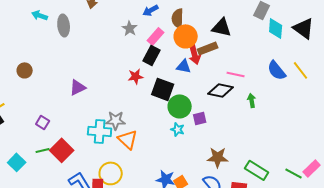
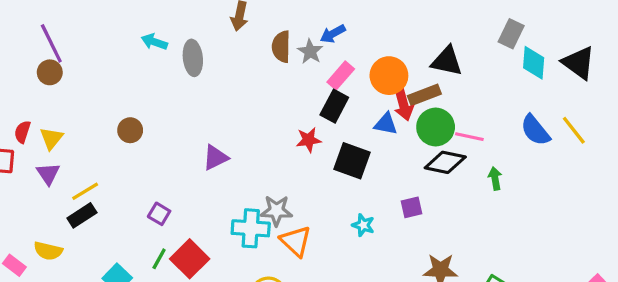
brown semicircle: (178, 18) -> (281, 47), moved
gray star: (130, 28) -> (310, 51), moved
green circle: (180, 106) -> (436, 127), moved
cyan star: (178, 129) -> (363, 225), moved
green line: (43, 150) -> (159, 259), turned -48

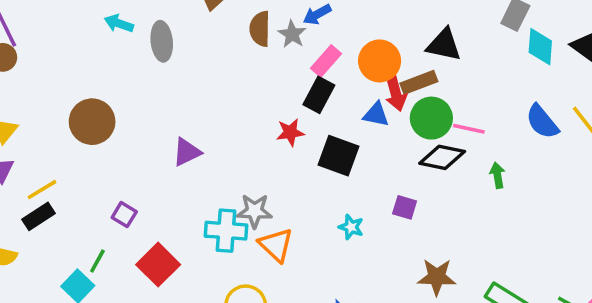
brown circle: (130, 130) -> (92, 122), size x1.6
purple square: (411, 207) -> (405, 207), turned 30
green line: (159, 259) -> (97, 261), moved

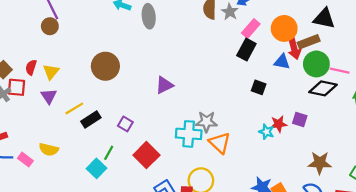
red star: (290, 132) -> (279, 124), moved
black square: (339, 156) -> (259, 87), size x0.6
black rectangle: (38, 216) -> (91, 120), moved

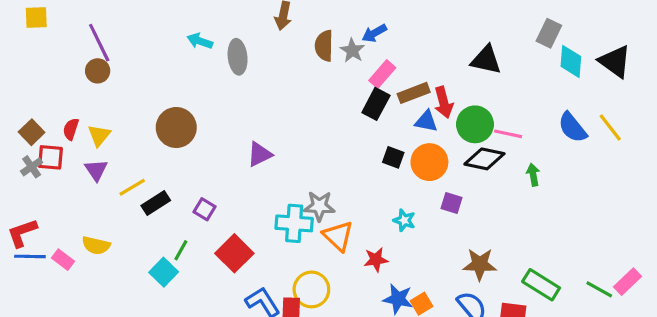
orange circle: (284, 28) -> (429, 162), moved
brown rectangle: (309, 42) -> (414, 93), moved
red star: (279, 124) -> (376, 260), moved

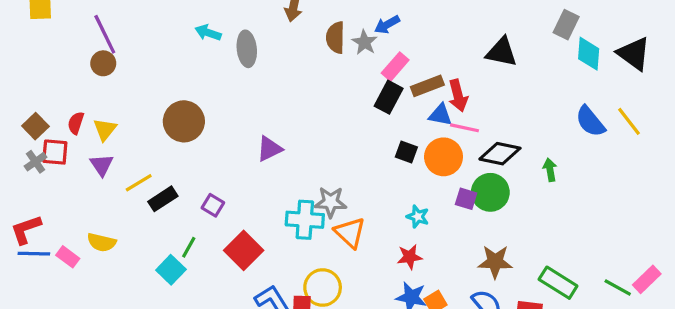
green circle: (475, 124) -> (490, 192), moved
pink line: (508, 134) -> (464, 128), moved
red star: (376, 260) -> (410, 257), moved

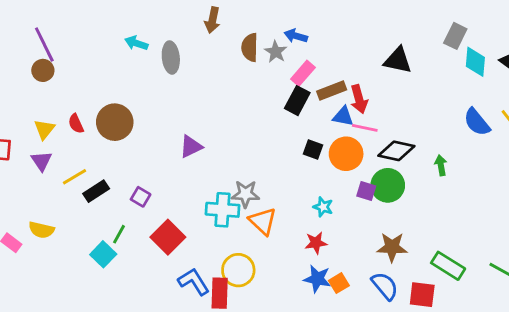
blue arrow: (387, 25) -> (296, 36), turned 45
red semicircle: (76, 123) -> (76, 124), moved, turned -42

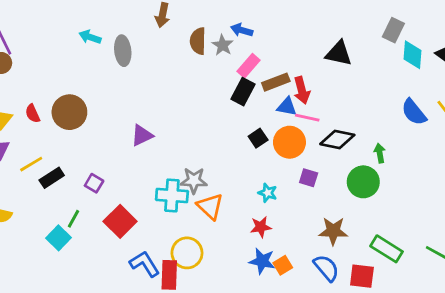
black square: (313, 149) -> (258, 138), turned 36
green circle: (388, 185) -> (363, 182), moved

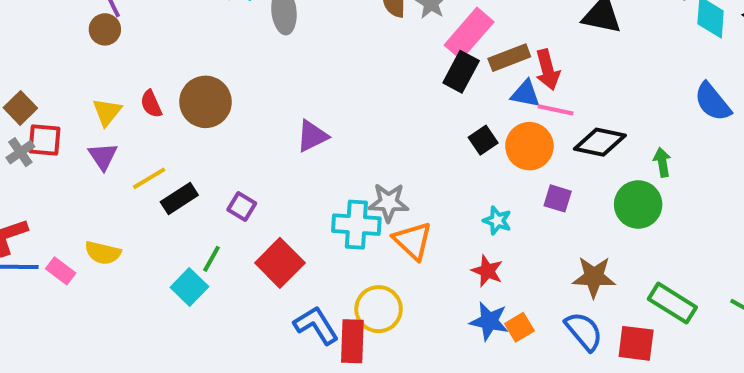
pink rectangle: (248, 66) -> (469, 33), size x1.4
red star: (261, 227) -> (487, 271), turned 30

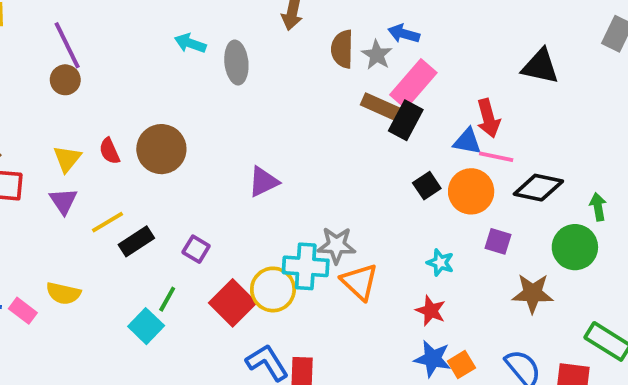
brown rectangle: (509, 58) -> (381, 107), moved, turned 45
brown star: (594, 277) -> (533, 293), moved
yellow circle: (379, 309) -> (273, 289), moved

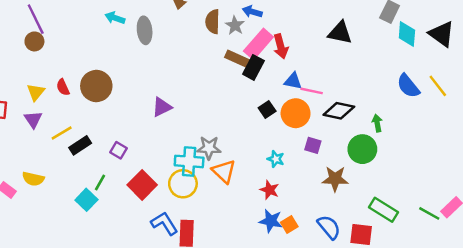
red arrow: (488, 118) -> (281, 46), moved
yellow circle: (273, 289) -> (183, 184), moved

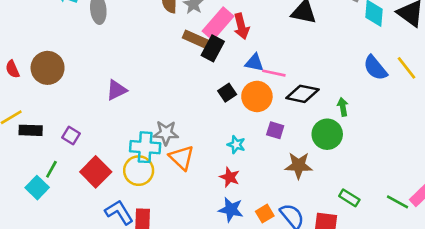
black rectangle: (80, 145) -> (31, 130), turned 35
green rectangle: (383, 210) -> (349, 198), size x0.7
orange square: (289, 225) -> (265, 214), moved

